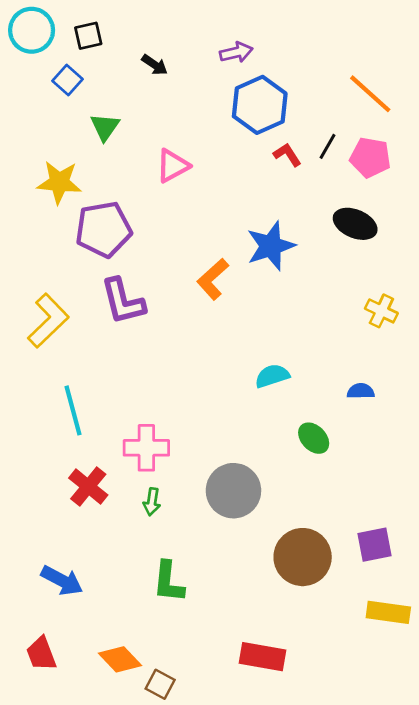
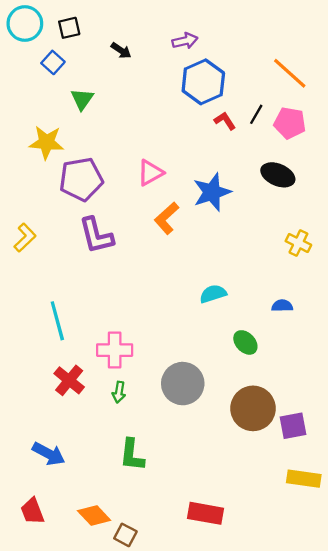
pink triangle: (173, 166) -> (150, 173), moved
yellow L-shape: (48, 321) -> (25, 238), moved, size x0.7
brown circle: (303, 557) -> (253, 408), moved

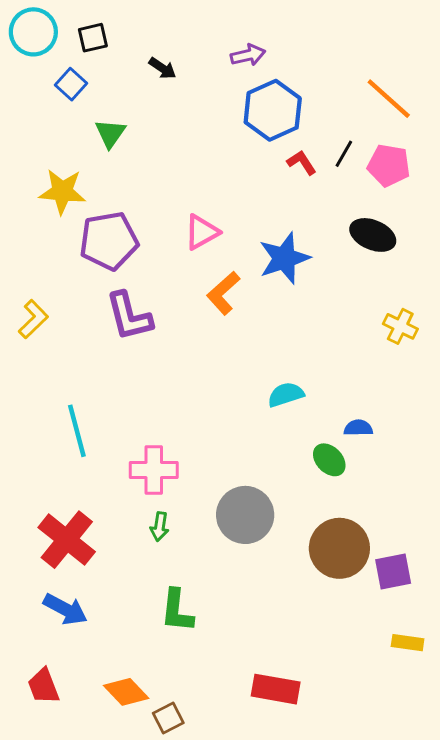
blue semicircle: (282, 306) -> (358, 428), moved
red cross: (69, 380) -> (67, 540), moved, size x1.4
yellow rectangle: (304, 479) -> (408, 643), size x0.7
brown square: (125, 535) -> (168, 718), turned 35

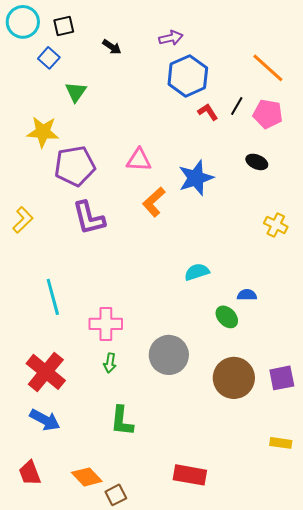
pink triangle: (202, 232) -> (139, 160), turned 32
black ellipse: (373, 235) -> (257, 162), size x0.7
purple square: (393, 572) -> (282, 378), moved

